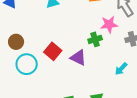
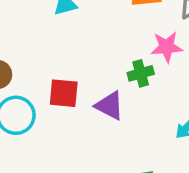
red square: (53, 51) -> (64, 93), turned -36

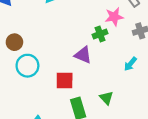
red square: (64, 93) -> (65, 80), moved

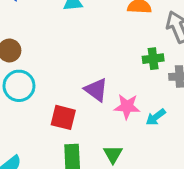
pink star: (114, 17) -> (127, 107), moved
green cross: (100, 34) -> (153, 59), moved

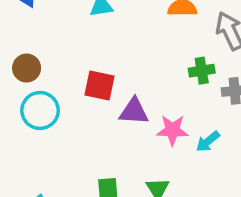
purple triangle: (96, 90) -> (134, 111), turned -30
red square: (63, 117) -> (99, 86), moved

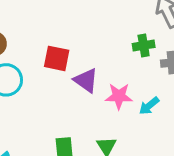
purple triangle: (134, 111) -> (86, 80), turned 32

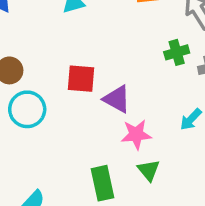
pink star: (119, 96) -> (136, 134), moved

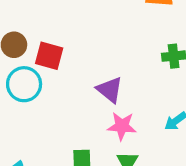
red square: (81, 79) -> (49, 56), moved

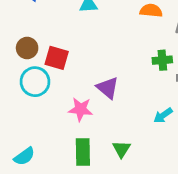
pink star: (122, 126) -> (80, 109), moved

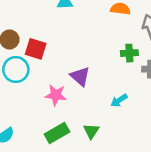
cyan arrow: (163, 115) -> (119, 100), moved
green rectangle: (83, 152) -> (57, 133), turned 60

